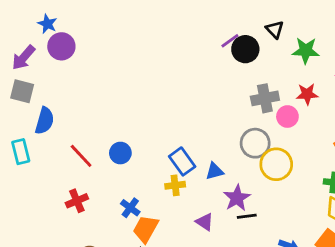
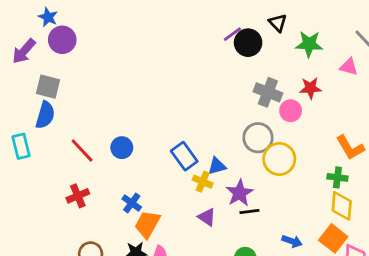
gray square: (22, 91) -> (48, 87), moved
gray cross: (265, 98) -> (268, 92), turned 32
yellow cross: (175, 185) -> (203, 182), moved, turned 30

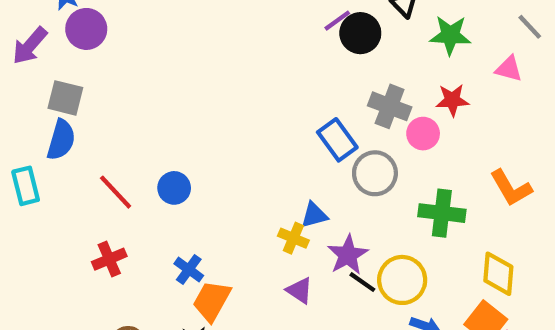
blue rectangle: (184, 156) -> (337, 140), moved
yellow circle: (279, 159) -> (402, 280), moved
green cross: (337, 177) -> (442, 213), moved, size x1.5
black line: (249, 211) -> (362, 282), turned 42

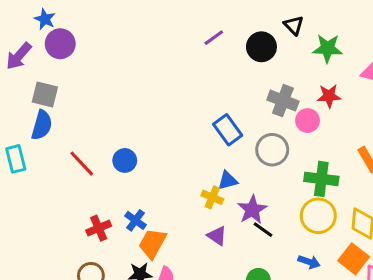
purple line: (337, 21) -> (214, 38), moved
blue rectangle: (337, 140) -> (228, 130), moved
red cross: (109, 259) -> (99, 228), moved
yellow circle: (402, 280) -> (318, 216), moved

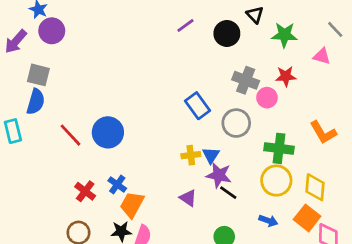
blue circle: (125, 160) -> (108, 132), size x1.5
blue triangle: (228, 180) -> (211, 155), moved, turned -42
yellow cross: (212, 197) -> (191, 155), moved, turned -30
purple star: (252, 210) -> (219, 175), turned -30
red cross: (99, 228) -> (85, 191), turned -30

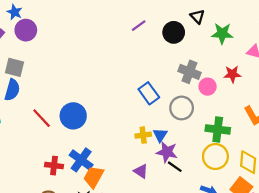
red star: (286, 76) -> (232, 74), moved
blue cross: (117, 185) -> (81, 160), size x1.5
red cross: (85, 191) -> (54, 166), turned -30

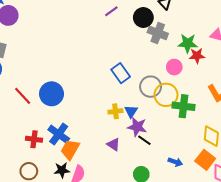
green star: (222, 33) -> (188, 43), moved
gray cross: (189, 72) -> (158, 33), moved
yellow circle: (215, 157) -> (166, 95), moved

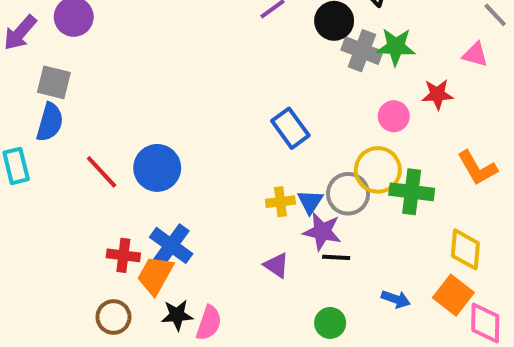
green star: (188, 43) -> (396, 47), moved
gray circle: (151, 87) -> (348, 194), moved
black line: (144, 140) -> (336, 257), turned -32
orange trapezoid: (70, 150) -> (155, 275), moved

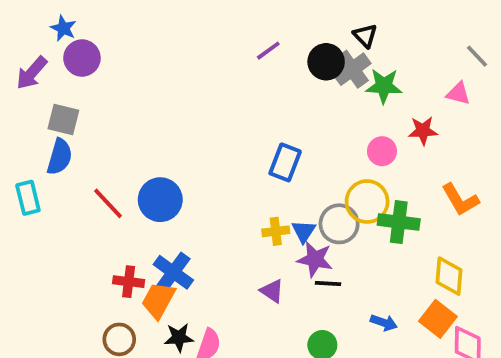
gray cross: (362, 51) -> (352, 69), moved, turned 33
blue rectangle: (290, 128) -> (285, 162), turned 57

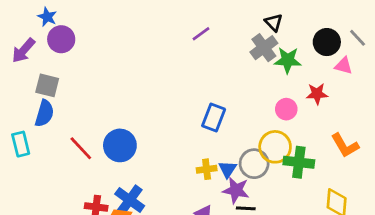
black circle: (326, 62) -> (327, 42), moved

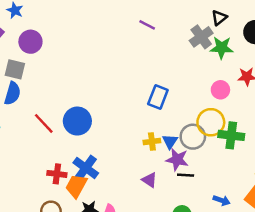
black triangle: (274, 22) -> (219, 18), moved, turned 35
purple line: (201, 34) -> (147, 25), turned 63
purple circle: (61, 39) -> (30, 42), moved

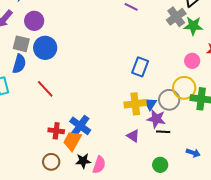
blue circle: (77, 121) -> (45, 48), moved
yellow cross: (152, 141) -> (135, 104), size x1.5

